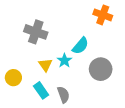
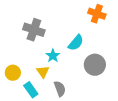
cyan star: (64, 61) -> (53, 56), moved
yellow triangle: (45, 65) -> (43, 72), moved
cyan rectangle: (41, 90) -> (31, 90), moved

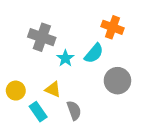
orange cross: (97, 14) -> (113, 27), moved
cyan star: (53, 56) -> (65, 58), moved
yellow triangle: (43, 72) -> (53, 89), turned -32

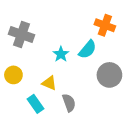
gray cross: (42, 37) -> (22, 34), moved
yellow circle: (16, 91) -> (13, 75), moved

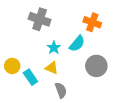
gray cross: (22, 34) -> (40, 19), moved
yellow triangle: (49, 83) -> (52, 68), moved
cyan rectangle: (35, 104) -> (30, 77), moved

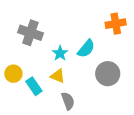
gray cross: (40, 19) -> (30, 33), moved
orange cross: (92, 22) -> (116, 24), moved, turned -30

